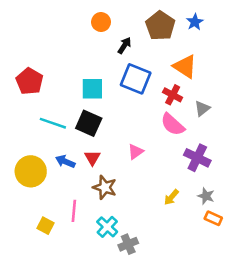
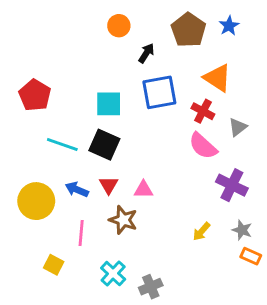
blue square: (136, 79) -> (159, 92), turned -32
pink triangle: (136, 152) -> (143, 189), moved, turned 35
pink line: (74, 211) -> (81, 233), moved
cyan cross: (107, 227) -> (113, 274), moved

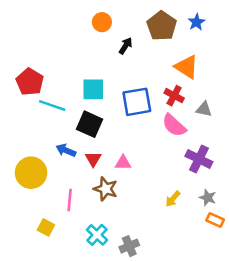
blue square: (159, 92) -> (137, 102), moved
gray triangle: (238, 127) -> (204, 109), turned 49
cyan line: (62, 145) -> (52, 105), moved
blue arrow: (77, 189) -> (66, 150), moved

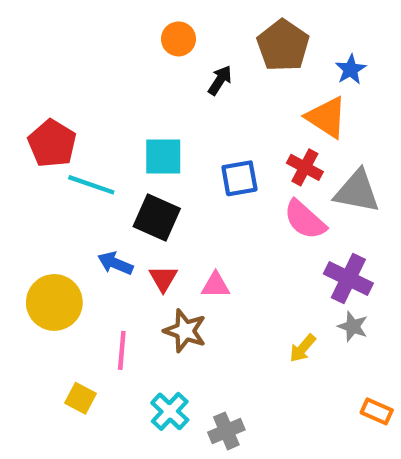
blue star: (196, 22) -> (351, 69), moved
blue square: (137, 102) -> (239, 178), size x0.7
gray triangle: (204, 109) -> (357, 191), size x1.6
gray star: (208, 198) -> (353, 326), moved
orange rectangle: (215, 220) -> (377, 411), moved

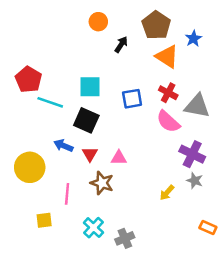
orange triangle: (327, 117) -> (167, 57), moved
yellow square: (80, 398) -> (44, 220), turned -35

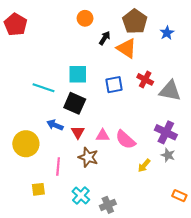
orange triangle: (167, 57) -> (126, 48), moved
red pentagon: (28, 79) -> (16, 25), moved
pink semicircle: (168, 122) -> (125, 140), moved

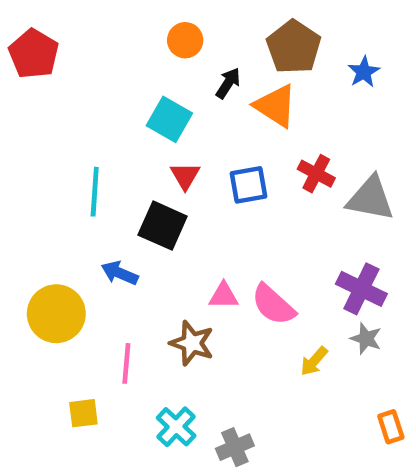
cyan square: (78, 74) -> (169, 119), moved, turned 30
cyan line: (44, 88) -> (95, 192), turned 75
red triangle: (78, 132) -> (185, 176), moved
orange rectangle: (179, 196) -> (391, 427), turned 48

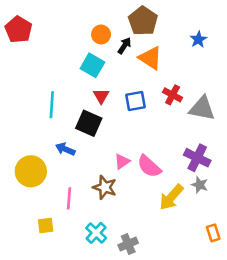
orange circle: (185, 40) -> (101, 34), moved
brown pentagon: (294, 47) -> (143, 21), moved
pink triangle: (224, 296) -> (122, 161), turned -35
yellow arrow: (314, 361) -> (171, 197), size x1.6

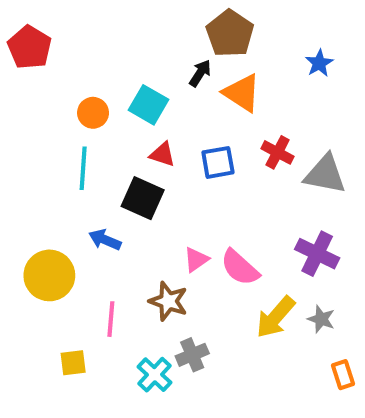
orange circle: (101, 34) -> (93, 113), moved
red triangle: (101, 96) -> (162, 154), turned -42
gray star: (200, 185) -> (321, 319), moved
gray cross: (128, 244) -> (192, 355), moved

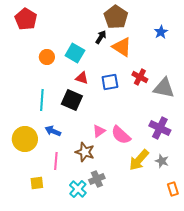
red pentagon: (30, 47) -> (26, 19), moved
cyan line: (83, 168) -> (42, 100), moved
blue arrow: (105, 240) -> (53, 131), moved

